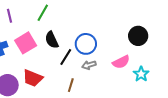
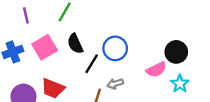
black circle: (138, 36) -> (176, 52), moved
gray arrow: (89, 65) -> (115, 84), moved

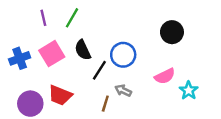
purple line: (26, 15) -> (43, 18), moved
black circle: (176, 52) -> (172, 32), moved
gray arrow: (115, 84) -> (123, 90), turned 42

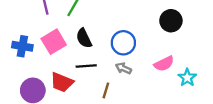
blue cross: (20, 58) -> (22, 46), turned 30
black line: (99, 70) -> (86, 66), moved, turned 54
gray arrow: (123, 90) -> (123, 68), moved

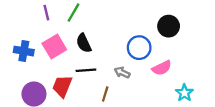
blue circle: (123, 43) -> (139, 48), moved
cyan star: (187, 78) -> (184, 93), moved
red trapezoid: (62, 82) -> (62, 86), turned 90

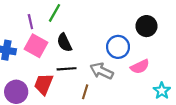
purple line: (46, 13) -> (30, 22), moved
pink square: (54, 46) -> (36, 46), turned -30
gray arrow: (122, 73) -> (102, 71), size x1.5

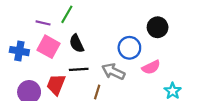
purple line: (30, 22) -> (43, 23), turned -64

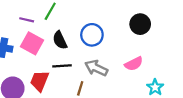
blue circle: (129, 48) -> (92, 35), moved

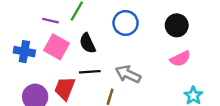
blue circle: (92, 35) -> (126, 23), moved
pink semicircle: (134, 64) -> (180, 59), moved

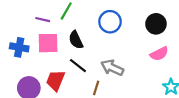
pink square: (57, 47) -> (48, 43), turned -30
black line: (90, 72) -> (78, 66), turned 42

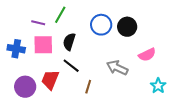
black circle: (156, 24) -> (127, 27), moved
black semicircle: (76, 40) -> (69, 42), turned 42
gray arrow: (112, 68) -> (117, 68), moved

